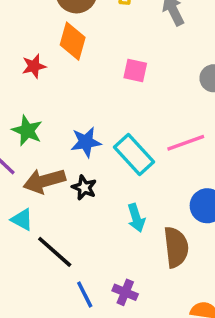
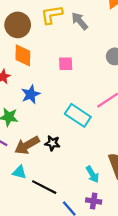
blue star: (86, 142) -> (31, 94), moved
cyan arrow: (136, 218) -> (92, 174), moved

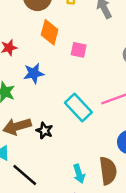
orange diamond: (23, 55) -> (50, 32), moved

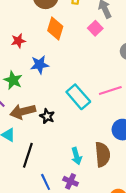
pink square: (79, 50) -> (95, 28), moved, turned 32
black line: (25, 175) -> (28, 155), turned 65

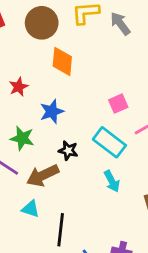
pink square: (95, 28) -> (118, 104), moved, turned 32
black star: (47, 116) -> (68, 151), moved
cyan arrow: (76, 156) -> (112, 181), moved

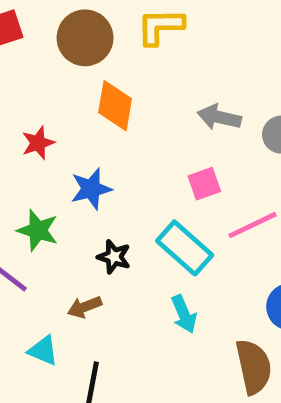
gray arrow: (120, 24) -> (219, 117), moved, turned -45
brown arrow: (43, 175) -> (85, 307), moved, size x0.6

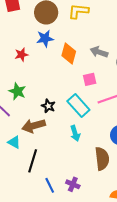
orange diamond: (115, 106) -> (69, 54), moved
blue star: (91, 189) -> (45, 38), moved
brown arrow: (85, 307) -> (34, 126), size x1.6

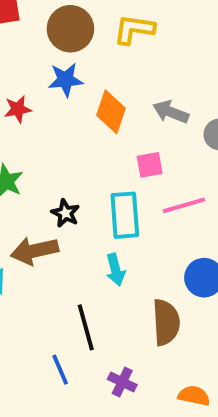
cyan rectangle: (78, 105) -> (125, 215), turned 35
black line: (33, 161) -> (86, 327), moved, turned -35
purple cross: (73, 184) -> (122, 382), moved

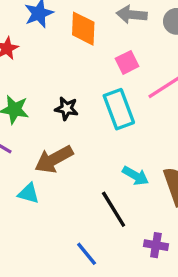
black star: (65, 213) -> (67, 109), moved
cyan arrow: (115, 270) -> (136, 176), moved, turned -30
blue line: (60, 370) -> (87, 254), moved

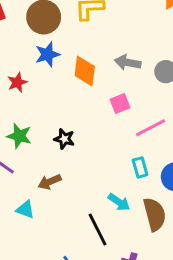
cyan rectangle: (119, 109) -> (140, 167), moved, size x0.6
brown arrow: (54, 159) -> (50, 182), size x0.7

